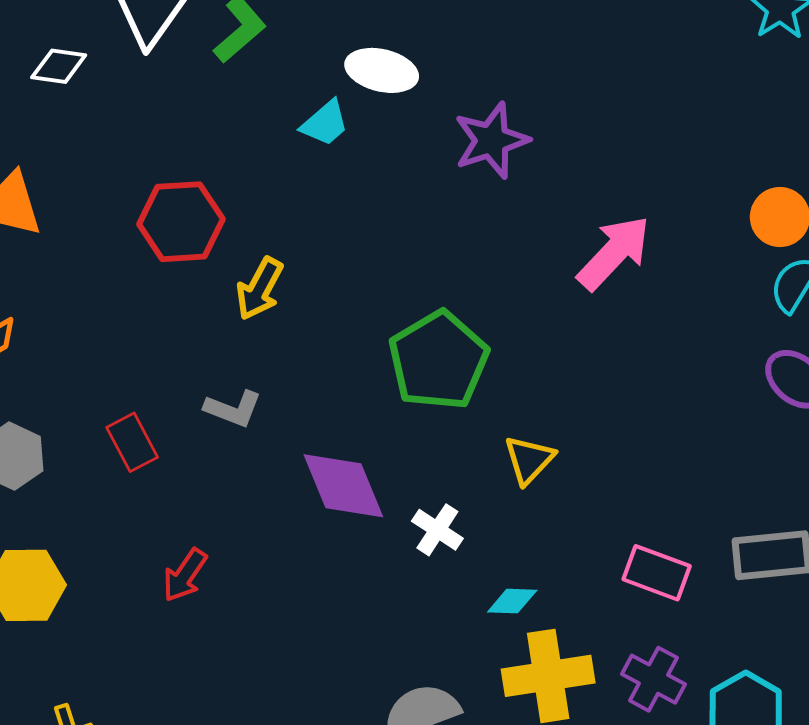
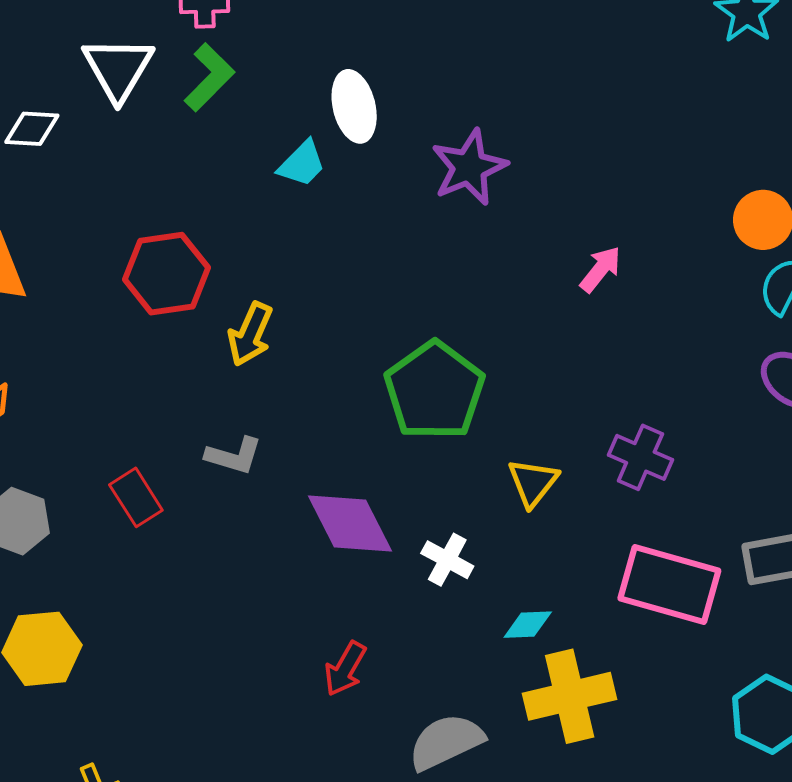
white ellipse: (382, 70) -> (354, 106), turned 68
pink arrow: (614, 253) -> (601, 269), size x0.6
pink rectangle: (657, 573) -> (669, 584), size x1.5
red arrow: (185, 575) -> (345, 669), moved
purple cross: (654, 679) -> (640, 457), moved

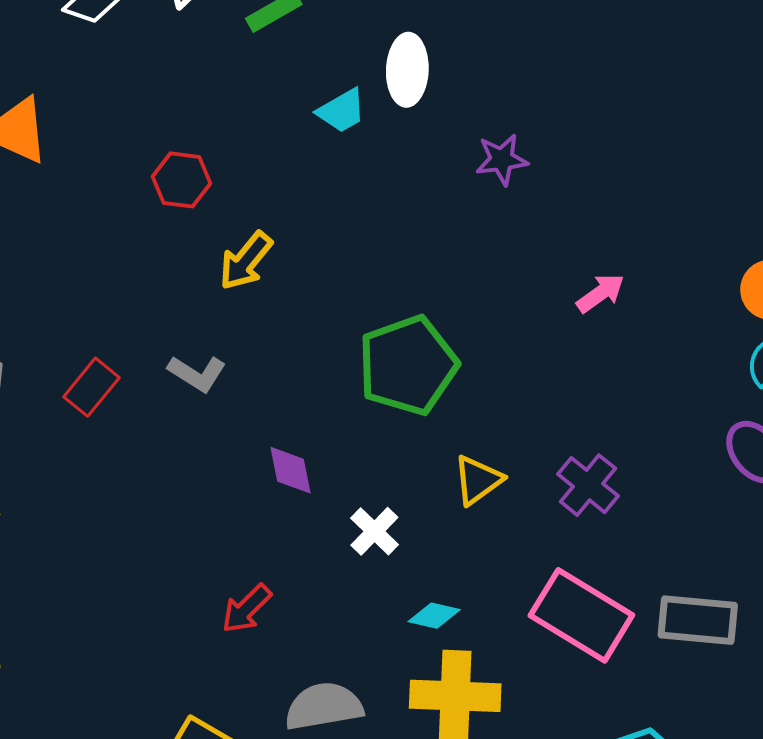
purple star: (469, 167) -> (502, 159), size x0.7
red hexagon: (167, 274) -> (181, 180), size x0.7
red rectangle: (136, 497) -> (91, 387), turned 56
purple diamond: (350, 523) -> (290, 470), size x0.6

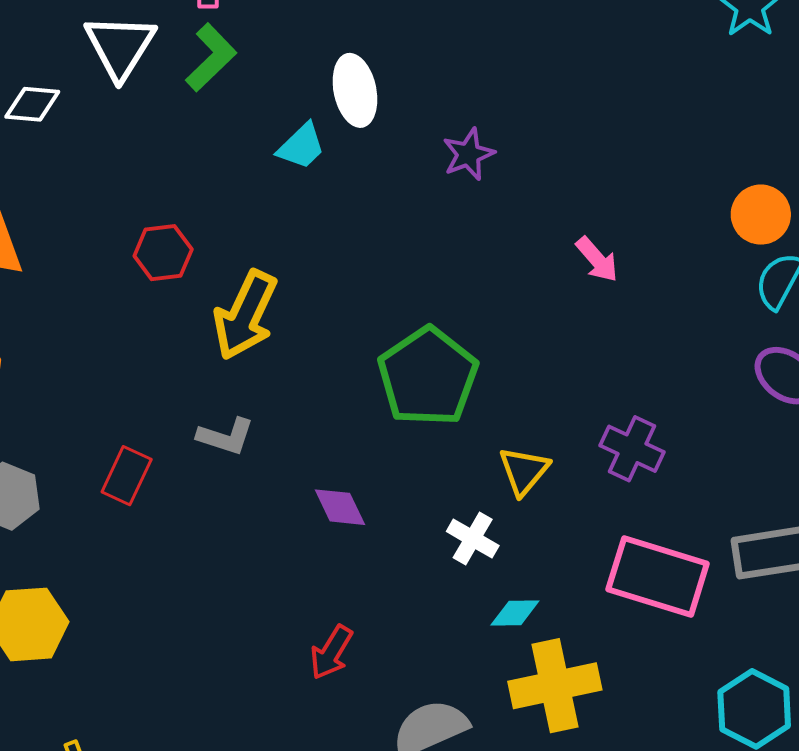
yellow arrow: (246, 261) -> (245, 315), size x1.4
pink arrow: (601, 293) -> (597, 260), turned 99
white cross: (374, 531) -> (473, 538), moved

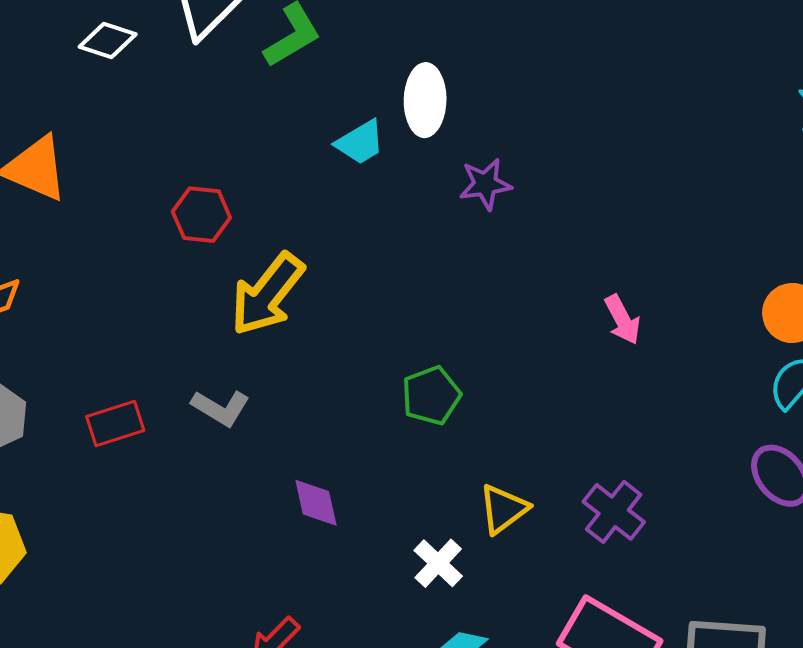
purple star: (468, 154) -> (485, 184), moved
green pentagon: (428, 377) -> (431, 395), size x0.6
red rectangle: (127, 476) -> (115, 424), turned 34

